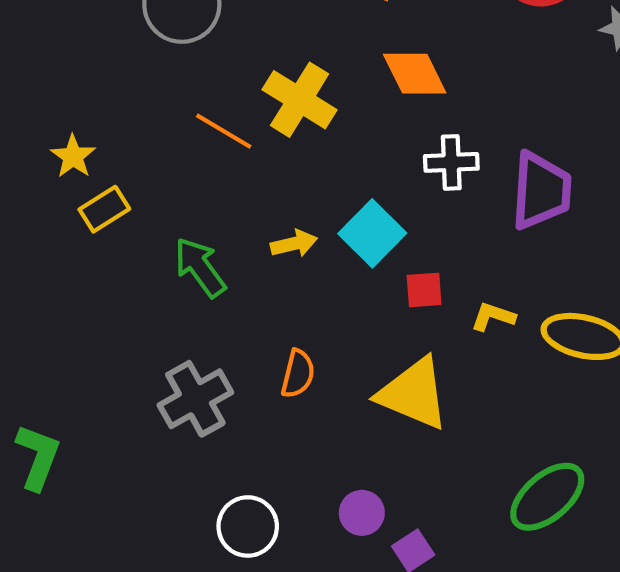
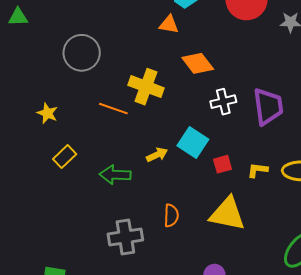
yellow star: (73, 156) -> (47, 113), moved
green arrow: (200, 267) -> (115, 175), turned -40
gray cross: (195, 399) -> (125, 237), turned 32

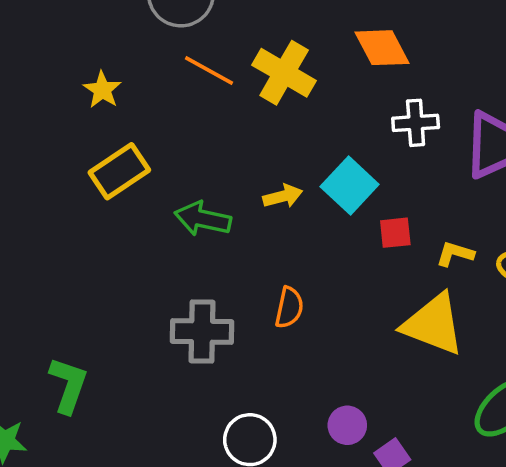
orange line: (113, 109) -> (209, 70), moved
yellow rectangle: (65, 157) -> (119, 171), size x1.4
yellow triangle: (227, 214) -> (433, 324), moved

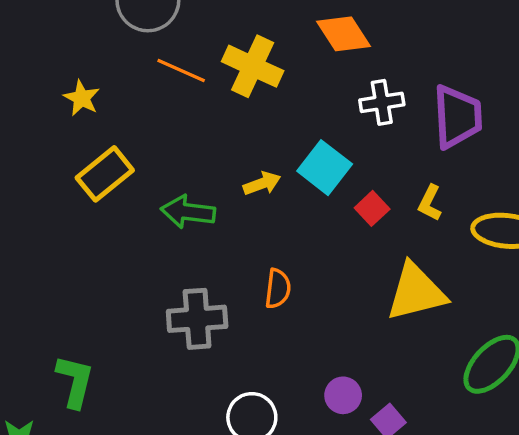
red square: (395, 233) -> (372, 208), turned -32
yellow L-shape: (455, 254) -> (430, 203), moved, turned -75
yellow triangle: (433, 324) -> (416, 292), turned -30

